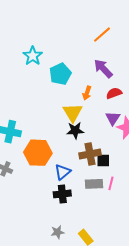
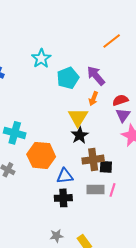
purple arrow: (103, 69) -> (96, 76), moved
purple triangle: (113, 118) -> (123, 115), moved
black star: (75, 130) -> (80, 135), turned -30
blue triangle: (63, 172) -> (65, 176), turned 30

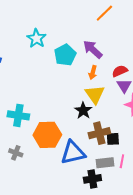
yellow triangle: (78, 117) -> (95, 94), moved
blue triangle: (65, 176) -> (73, 153), size x1.5
black cross: (63, 198) -> (92, 179), moved

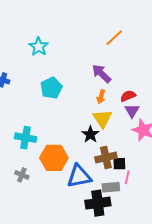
cyan star: (36, 38) -> (39, 47), moved
cyan pentagon: (65, 55) -> (51, 88), moved
pink line: (122, 161) -> (127, 177), moved
black cross: (92, 179) -> (98, 203), size x1.4

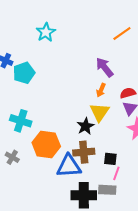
cyan pentagon: (51, 88) -> (24, 73), moved
brown cross: (106, 157) -> (84, 152), moved
gray rectangle: (111, 187) -> (107, 190), moved

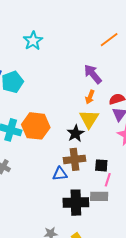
orange hexagon: (46, 145) -> (36, 126), moved
blue triangle: (69, 166) -> (60, 174), size x0.6

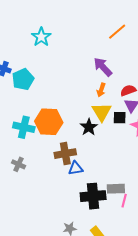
brown cross: (75, 159) -> (65, 154), moved
black square: (101, 165) -> (120, 118), moved
pink line: (108, 180) -> (124, 201), moved

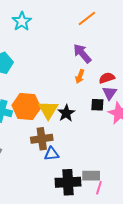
orange line: (117, 32) -> (87, 19), moved
yellow triangle: (102, 112) -> (48, 110), moved

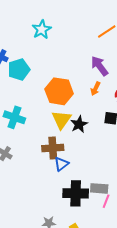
orange hexagon: (26, 106) -> (59, 91), moved
blue triangle: (52, 154) -> (61, 164), turned -35

